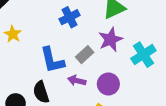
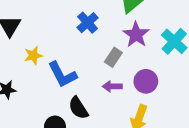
yellow star: (13, 34) -> (33, 55), turned -30
blue L-shape: (52, 60) -> (62, 75), moved

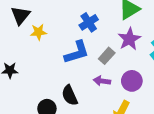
yellow star: (33, 55) -> (38, 32), moved
blue L-shape: (62, 75) -> (77, 52), moved, turned -88

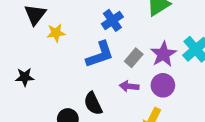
purple star: (129, 39) -> (163, 54), moved

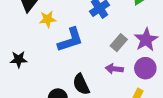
blue L-shape: (100, 55) -> (70, 40), moved

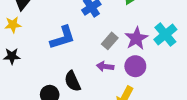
yellow star: (48, 19) -> (13, 25), moved

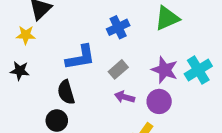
purple star: (136, 38) -> (165, 70), turned -30
gray rectangle: (110, 41) -> (118, 69), moved
black semicircle: (73, 81) -> (66, 92), moved

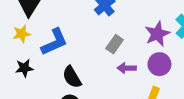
blue L-shape: (80, 58) -> (54, 42), moved
purple star: (165, 70) -> (157, 34), turned -30

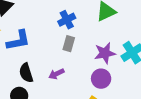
gray rectangle: (115, 44) -> (69, 44), moved, turned -32
purple arrow: (127, 68) -> (56, 74), moved, turned -40

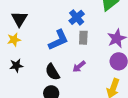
blue L-shape: (18, 40) -> (58, 40), moved

